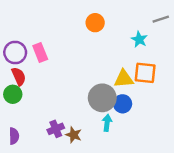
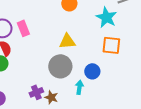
cyan star: (139, 39) -> (106, 17), size x1.5
yellow triangle: (124, 79) -> (67, 41), moved
gray circle: (102, 98) -> (60, 66), moved

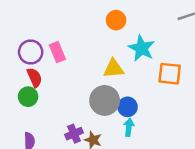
cyan star: (106, 17) -> (142, 48), moved
blue circle: (92, 71) -> (128, 107), moved

